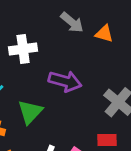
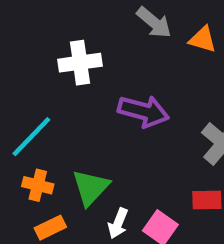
green triangle: (30, 112) -> (91, 187), moved

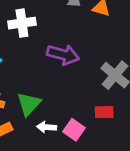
white arrow: (118, 223) -> (47, 127), turned 72

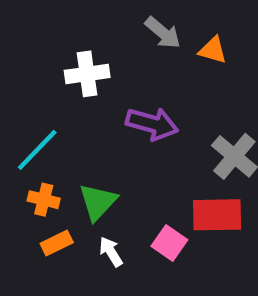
red rectangle: (104, 112) -> (217, 215), size x1.6
white arrow: (47, 127) -> (111, 252), moved, turned 54

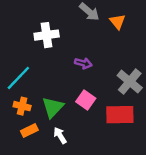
orange triangle: (213, 50) -> (117, 22), turned 35
purple arrow: (152, 124) -> (83, 63), size x0.6
pink square: (169, 243) -> (86, 100), moved

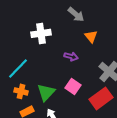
orange triangle: (117, 22) -> (91, 36), moved
red rectangle: (120, 115) -> (101, 98), turned -35

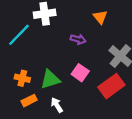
cyan line: (18, 68) -> (19, 35), moved
green triangle: (46, 92) -> (50, 79), turned 30

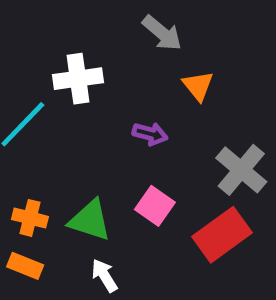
green triangle: (50, 79) -> (90, 220), turned 35
orange rectangle: (29, 101) -> (25, 266), moved, turned 48

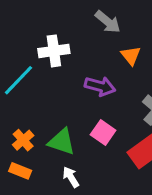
purple arrow: (150, 134) -> (100, 86), size x1.4
orange cross: (30, 218) -> (23, 140), turned 35

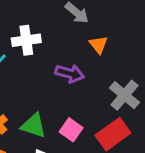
pink square: (103, 132) -> (71, 130), moved

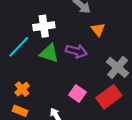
green triangle: (34, 125) -> (49, 53), moved

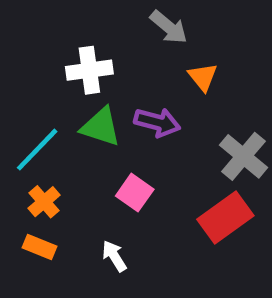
cyan line: (19, 47) -> (37, 150), moved
pink square: (77, 93) -> (135, 193), moved

